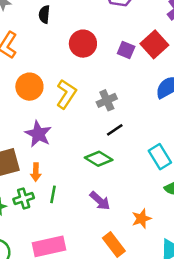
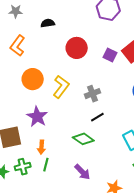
black semicircle: (44, 14) -> (48, 23), turned 72
orange arrow: (36, 172) -> (41, 147), moved

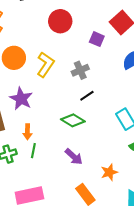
purple square: (110, 55) -> (97, 39), moved

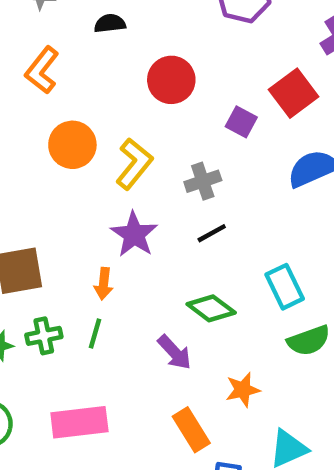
purple star: (21, 99) -> (134, 234), moved
green diamond: (73, 120) -> (211, 308), moved
orange arrow: (27, 132) -> (104, 284), moved

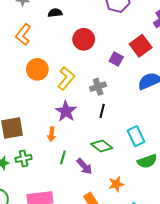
black line: (212, 233) -> (102, 111), turned -48
green line: (95, 333) -> (63, 157), moved

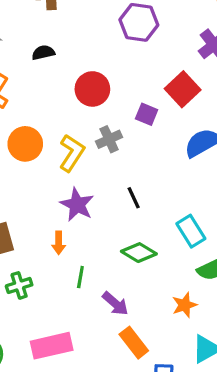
gray cross: (98, 87) -> (109, 139), moved
black line: (102, 111) -> (134, 198), turned -32
purple arrow: (84, 166) -> (115, 304), moved
orange star: (116, 184) -> (184, 305), moved

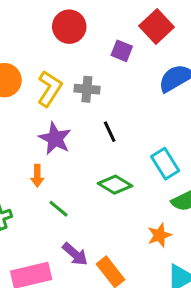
gray cross: (109, 139) -> (87, 89), moved, turned 30
green line: (80, 277) -> (59, 209), turned -60
purple arrow: (115, 304) -> (75, 254), moved

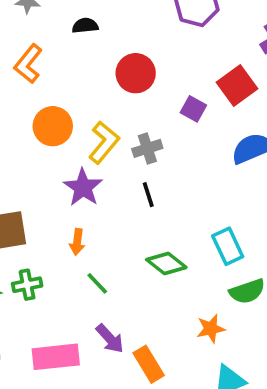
gray cross: (87, 89) -> (147, 148), turned -30
black line: (110, 132) -> (148, 195), moved
purple star: (55, 139) -> (83, 187), moved

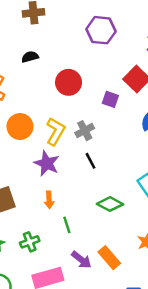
green line: (97, 283) -> (67, 225), turned 35
green cross: (27, 285) -> (30, 242), moved
orange rectangle: (149, 364) -> (109, 258), moved

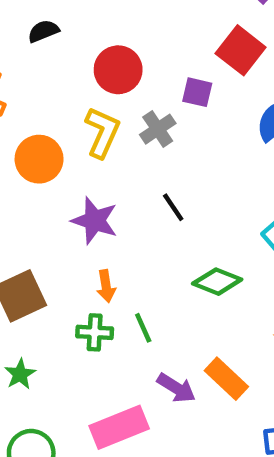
yellow L-shape: (55, 131) -> (102, 132), moved
gray cross: (85, 131) -> (158, 129), moved
green cross: (30, 242) -> (95, 332), moved, turned 30

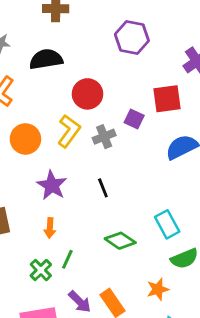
black semicircle: (43, 31) -> (46, 59), size x1.6
red square: (241, 50) -> (167, 99), turned 32
green line: (143, 328) -> (67, 259), turned 36
green cross: (95, 332) -> (41, 270), moved, turned 30

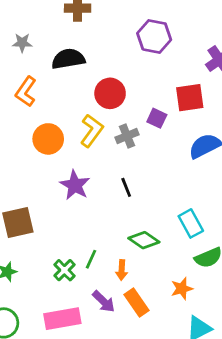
orange arrow: (50, 228) -> (122, 270), moved

